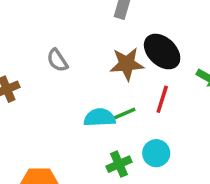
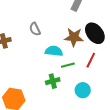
cyan semicircle: (100, 118) -> (54, 51), moved
green cross: (119, 164) -> (53, 81), moved

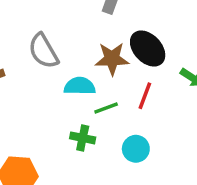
gray semicircle: (35, 29) -> (43, 51), size x1.5
green cross: (53, 81) -> (83, 138), turned 32

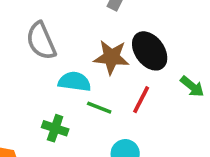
green line: (106, 108) -> (99, 108), turned 35
green cross: (83, 138) -> (55, 128), moved

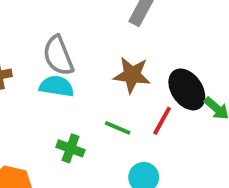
black ellipse: (150, 51) -> (187, 89), moved
cyan semicircle: (74, 82) -> (57, 86), moved

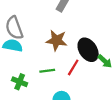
green line: (118, 128) -> (47, 71), turned -32

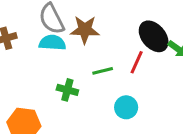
brown star: (57, 40) -> (85, 30), moved

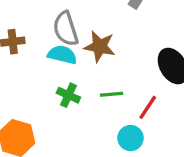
red line: (137, 62) -> (148, 107), moved
green cross: (67, 90) -> (68, 95), moved

